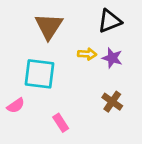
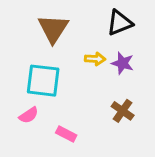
pink semicircle: (16, 106) -> (29, 115), moved
pink rectangle: (61, 123) -> (66, 134), turned -30

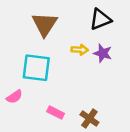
brown cross: (123, 111) -> (89, 119), moved
pink semicircle: (29, 115) -> (14, 97), moved

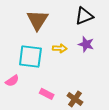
yellow arrow: (80, 50) -> (60, 48), moved

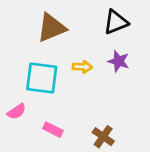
brown triangle: (37, 20) -> (52, 28), turned 35
pink rectangle: (47, 94) -> (53, 130), moved

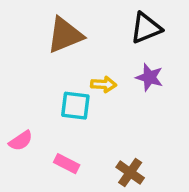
cyan square: (42, 78) -> (75, 106), moved, size x0.7

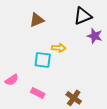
brown triangle: (65, 35) -> (37, 20), size x0.7
purple star: (149, 77) -> (95, 36), moved

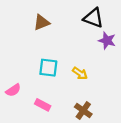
black triangle: (83, 16) -> (93, 18), turned 42
yellow arrow: (59, 48) -> (80, 73), moved, turned 32

